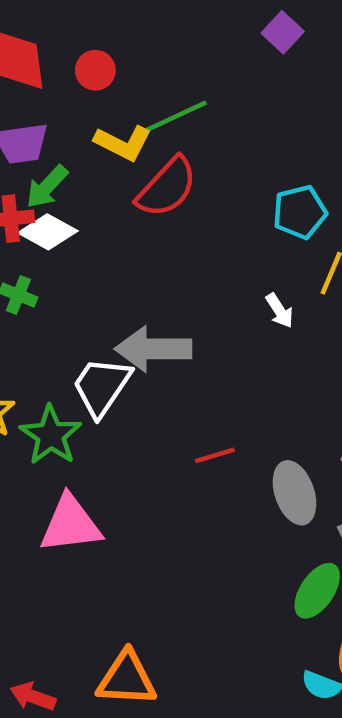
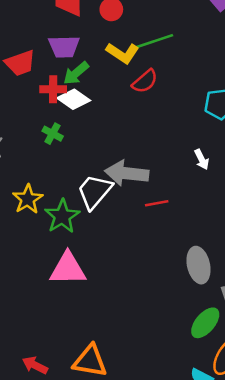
red semicircle: (167, 187) -> (145, 81), size x0.7
red line: (215, 455) -> (157, 203), moved

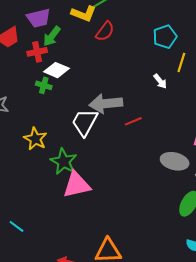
white diamond: (74, 99) -> (56, 70), moved
green star: (62, 216) -> (64, 162), moved
gray ellipse: (199, 265) -> (175, 161), turned -52

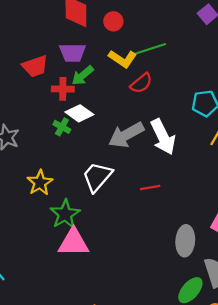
white arrow: (160, 81) -> (163, 137), moved, size x2.0
gray arrow: (106, 104) -> (126, 135), moved, turned -36
gray ellipse: (175, 161) -> (185, 241), turned 68

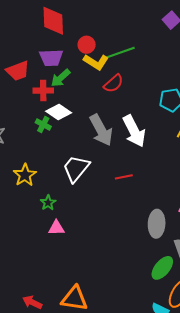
red circle: (113, 21) -> (87, 45), moved
gray arrow: (126, 135) -> (101, 130), turned -88
green star: (65, 214) -> (48, 203), size x0.6
pink triangle: (73, 243) -> (56, 228), size x0.6

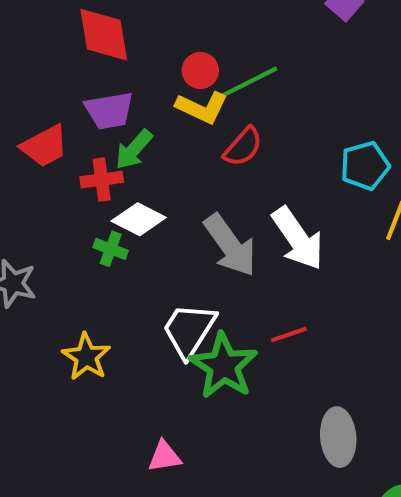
red circle: (87, 45) -> (200, 70), moved
green star: (48, 203) -> (224, 366), moved, size x2.0
gray ellipse: (157, 224) -> (338, 437), moved

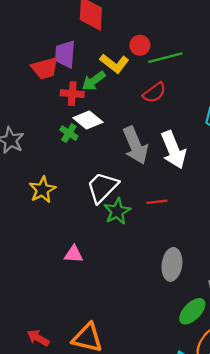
yellow L-shape: (202, 108) -> (114, 63), moved
purple trapezoid: (109, 111) -> (65, 54), moved, turned 92
green star: (224, 366) -> (117, 211), size x0.7

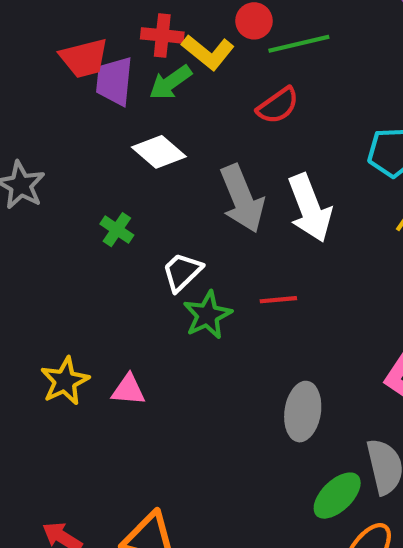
purple trapezoid: (65, 54) -> (114, 81), moved
red cross: (72, 94) -> (162, 35), moved
green cross: (69, 133) -> (117, 230), moved
white trapezoid: (102, 187) -> (182, 272), size x0.7
yellow star: (42, 190) -> (65, 381), moved

